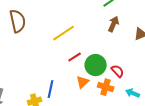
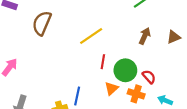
brown semicircle: (18, 21) -> (42, 23), turned -145
brown arrow: (114, 24) -> (145, 36), moved
red line: (75, 57) -> (103, 62), turned -48

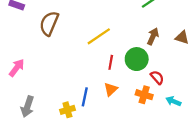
brown triangle: (174, 37) -> (182, 37), turned 40
green circle: (125, 70) -> (137, 59), moved
orange triangle: (111, 89) -> (111, 89), moved

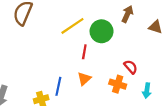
brown arrow: (153, 36) -> (127, 14), moved
green circle: (137, 59) -> (102, 31), moved
cyan arrow: (173, 101) -> (147, 91), turned -104

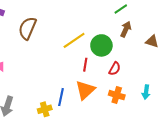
red semicircle: (131, 67) -> (115, 69), moved, turned 72
orange triangle: (84, 79) -> (85, 90), size x1.5
cyan arrow: (147, 91) -> (146, 92), moved

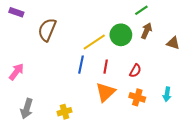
green circle: (101, 45) -> (121, 35), moved
blue line: (61, 97) -> (81, 65), moved

